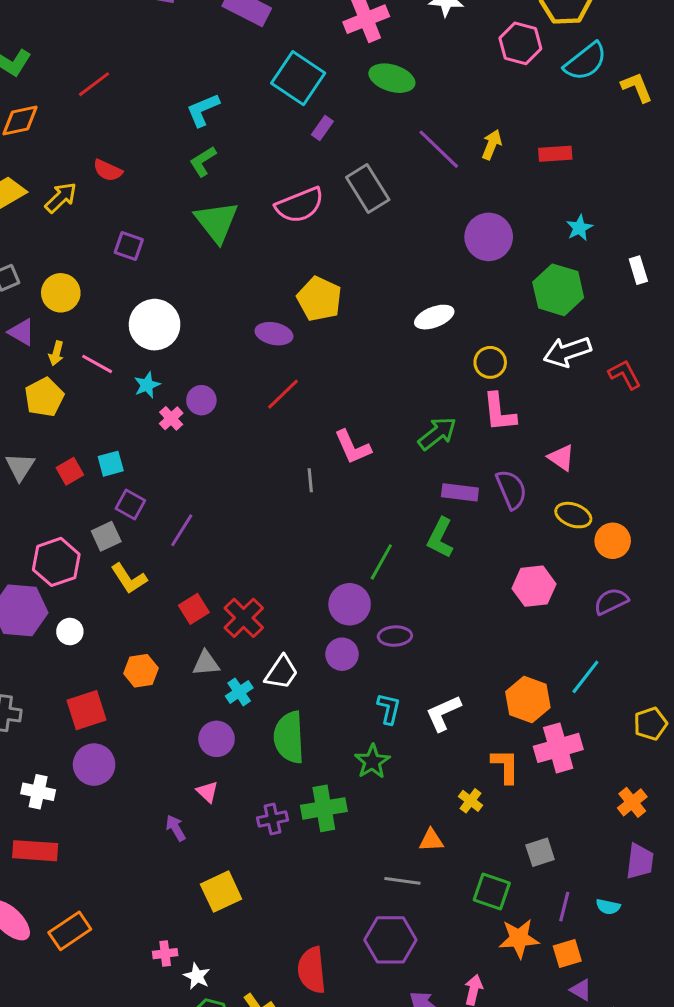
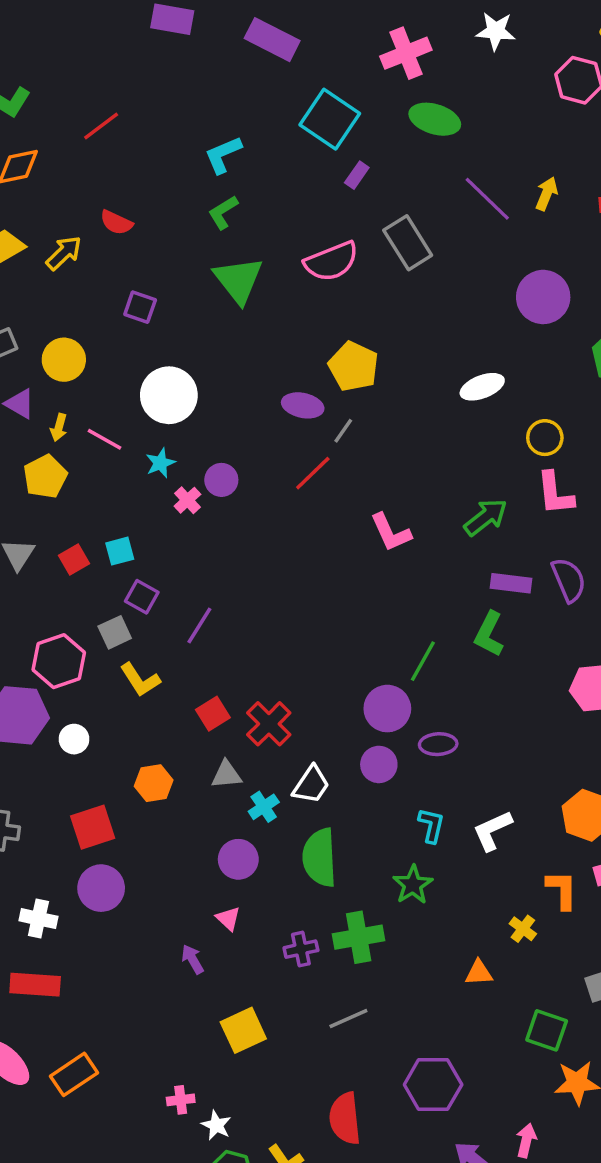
gray line: (310, 480) -> (343, 431), moved, turned 40
gray line: (402, 881) -> (348, 1019), moved, turned -32

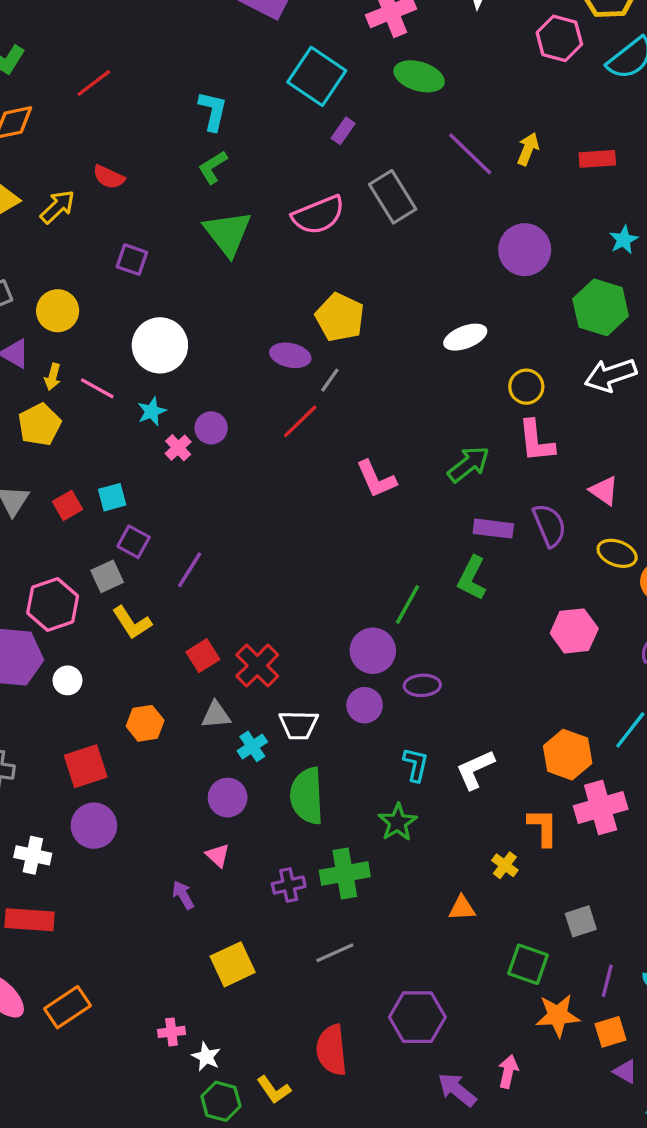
cyan L-shape: (223, 155) -> (213, 111), turned 126
white trapezoid: (311, 785) -> (299, 725), turned 57

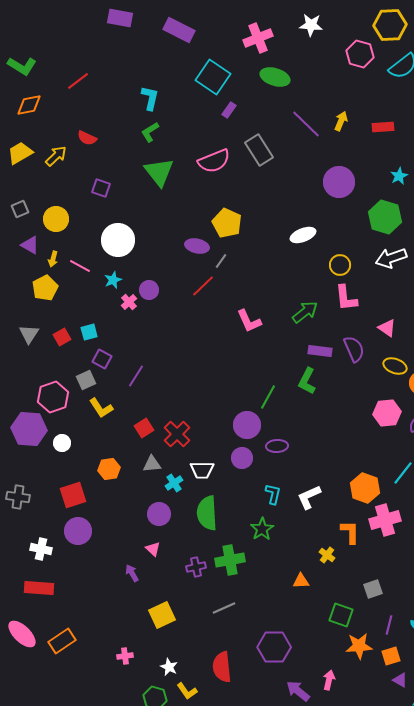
pink hexagon: (574, 631) -> (387, 413), moved
white star: (206, 1057) -> (169, 667), moved

